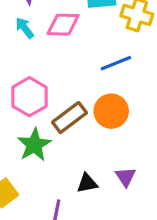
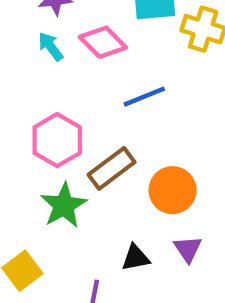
pink diamond: (63, 25) -> (103, 42), turned 44
blue line: (116, 63) -> (144, 97), moved
orange circle: (111, 111) -> (173, 190), moved

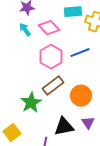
blue line: (144, 97) -> (80, 53), moved
pink hexagon: (57, 140) -> (51, 57), moved
black triangle: (136, 258) -> (64, 127), size x1.5

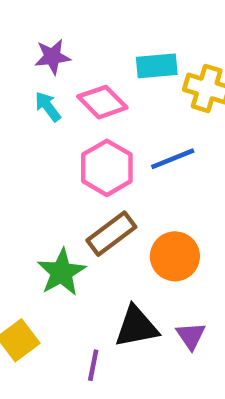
purple triangle: (88, 123) -> (191, 336), moved

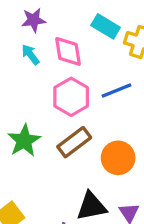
cyan rectangle: (157, 66) -> (106, 26), turned 36
pink diamond: (102, 102) -> (68, 51), turned 36
green star: (61, 272) -> (24, 141), moved

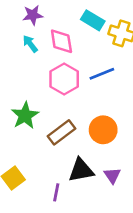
brown rectangle: (74, 142) -> (61, 132), moved

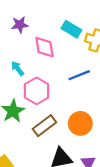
cyan arrow: (30, 44) -> (18, 68), moved
pink hexagon: (64, 79) -> (37, 91), moved

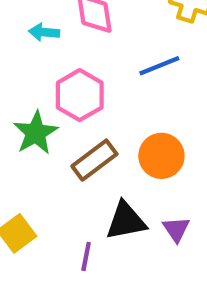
cyan arrow: (18, 68) -> (44, 32), moved, turned -48

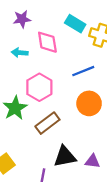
orange circle: (161, 156) -> (89, 103), moved
purple triangle: (176, 229) -> (92, 161), turned -49

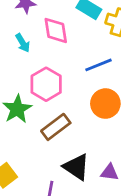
cyan arrow: (20, 53) -> (23, 43), turned -126
black triangle: (65, 157) -> (76, 167), turned 45

